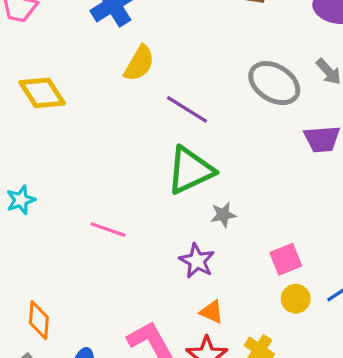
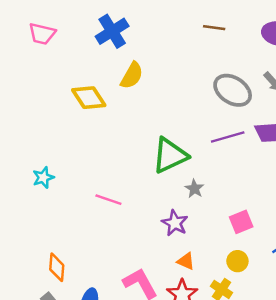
yellow diamond: (42, 93) -> (89, 98), moved
purple line: (187, 109) -> (228, 137), moved, turned -48
gray star: (223, 215) -> (194, 189), turned -30
yellow circle: (296, 299) -> (237, 261), moved

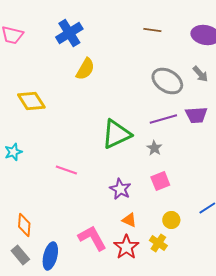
yellow diamond: (89, 98) -> (31, 101), moved
gray star: (194, 189) -> (154, 148), moved
pink square: (241, 222) -> (160, 181), moved

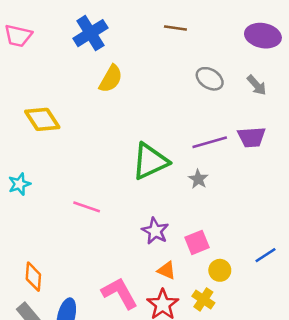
brown line: (152, 30) -> (175, 28), moved
gray ellipse: (167, 81) -> (210, 79), moved, size x0.7
pink square: (160, 181) -> (197, 242), moved

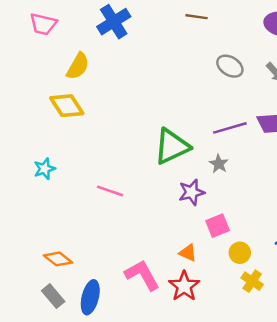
yellow semicircle: (111, 79) -> (78, 66), moved
purple star: (155, 231) -> (192, 192), moved, turned 30
orange diamond: (33, 277) -> (58, 259), turned -56
yellow cross: (203, 299) -> (252, 281), moved

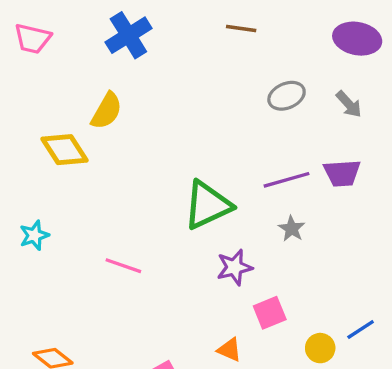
yellow semicircle: (78, 66) -> (107, 111), moved
gray ellipse: (230, 66) -> (287, 96), turned -55
gray star: (219, 164) -> (292, 229), moved
yellow circle: (240, 253) -> (320, 348), moved

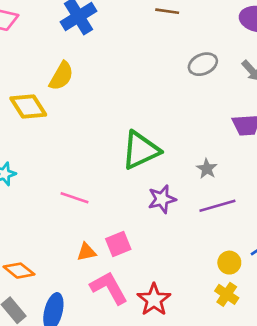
purple line: (287, 180) -> (217, 206), moved
pink square: (270, 313) -> (118, 244), moved
orange triangle: (229, 350) -> (86, 252), moved, turned -36

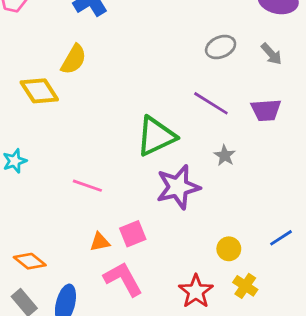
purple star: (162, 199) -> (178, 187), size x1.5
purple line: (217, 206) -> (211, 103), moved, turned 48
yellow circle: (229, 263) -> (229, 249), moved
red star: (154, 300) -> (196, 291), moved

